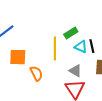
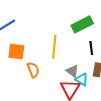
green rectangle: (71, 33) -> (82, 24), moved, size x1.5
cyan triangle: (81, 47) -> (82, 80), moved

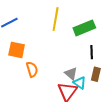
yellow line: (54, 47) -> (56, 19), moved

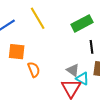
yellow line: (56, 19) -> (38, 18), moved, turned -35

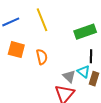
orange semicircle: (34, 70) -> (42, 57), moved
cyan triangle: (82, 79) -> (84, 72), moved

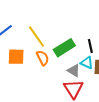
yellow line: (42, 20) -> (36, 37), moved
green rectangle: (85, 32) -> (64, 48), moved

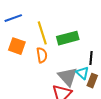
green rectangle: (64, 48) -> (68, 38), moved
gray triangle: (74, 71) -> (68, 77), size x1.5

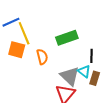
yellow line: (42, 33) -> (24, 33), moved

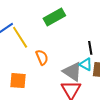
green rectangle: (67, 38) -> (54, 17), moved
orange square: (17, 50) -> (18, 81), moved

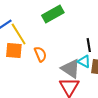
orange square: (18, 81) -> (14, 50), moved

